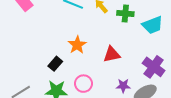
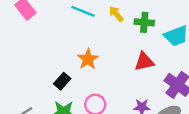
red triangle: (112, 54) -> (144, 62), moved

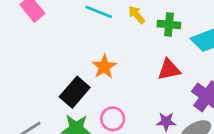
black rectangle: (62, 81) -> (75, 92), size x1.5

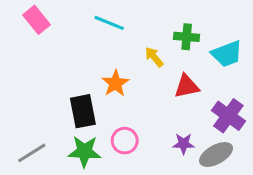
yellow arrow: (137, 15) -> (154, 57), moved
black rectangle: (75, 92) -> (83, 111), turned -52

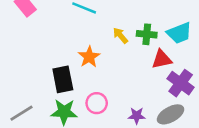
green cross: (187, 37) -> (147, 34), moved
red triangle: (187, 86) -> (162, 59), moved
purple star: (184, 144) -> (137, 116), moved

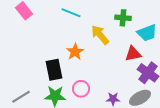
green cross: (147, 34) -> (123, 18), moved
yellow arrow: (120, 36) -> (100, 35), size x1.5

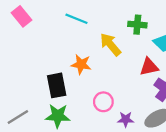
orange star: (75, 52) -> (81, 64), turned -30
pink circle: (81, 89) -> (103, 102), moved

